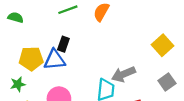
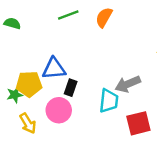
black rectangle: (63, 44) -> (71, 88), moved
yellow pentagon: (31, 59) -> (29, 84), moved

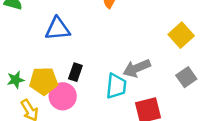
blue triangle: (54, 69) -> (58, 29), moved
yellow pentagon: (29, 84) -> (44, 81), moved

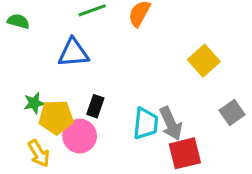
yellow square: (181, 35) -> (204, 61), moved
gray arrow: (137, 68) -> (171, 123), moved, turned -92
green star: (16, 80) -> (34, 103), moved

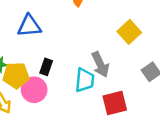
gray arrow: (171, 123) -> (100, 64), moved

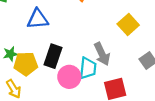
black rectangle: (46, 67) -> (53, 56), size x1.5
pink circle: (34, 90) -> (69, 77), moved

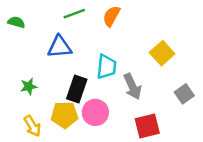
yellow pentagon: (26, 64) -> (64, 115), moved
cyan trapezoid: (88, 68) -> (106, 67), moved

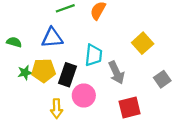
green semicircle: (16, 22) -> (14, 42), moved
yellow pentagon: (64, 115) -> (43, 70), moved
yellow arrow: (32, 126) -> (57, 109), moved, turned 30

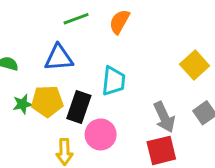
yellow square: (143, 43) -> (195, 65), moved
gray arrow: (116, 73) -> (164, 117), moved

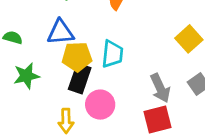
yellow pentagon: (47, 101) -> (77, 57), moved
green star: (23, 104) -> (26, 76), size x1.4

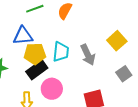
black rectangle: (80, 79) -> (37, 70), turned 35
gray arrow: (160, 88) -> (88, 55), moved

